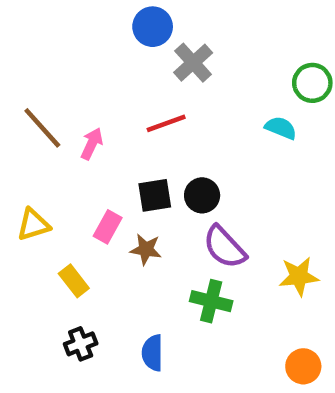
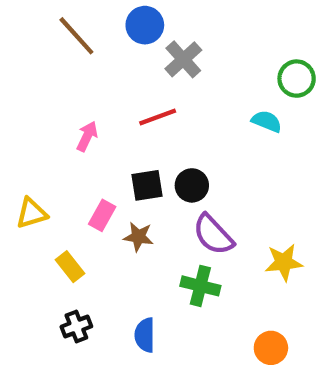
brown line: (42, 128) -> (76, 36), moved
orange circle: (303, 366) -> (271, 348), moved

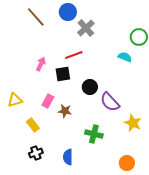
black square: (147, 185) -> (63, 74), moved
purple semicircle: (213, 235) -> (110, 102), moved
yellow star: (284, 262) -> (133, 123), turned 30

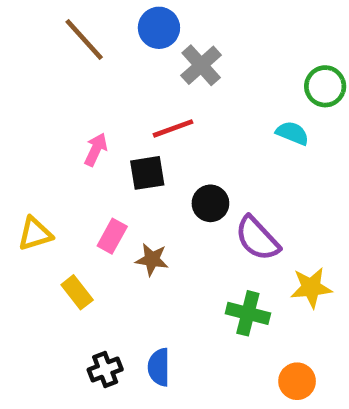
yellow star: (133, 123) -> (311, 288), turned -30
green cross: (94, 134) -> (248, 313), moved
black cross: (36, 153) -> (105, 370), moved

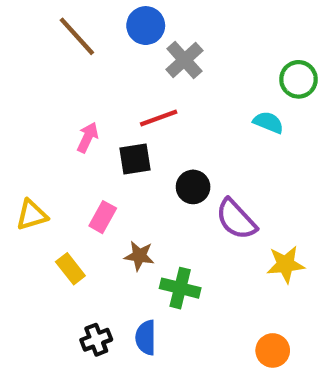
brown star: (152, 260) -> (139, 256), moved
green cross: (248, 313) -> (180, 288), moved

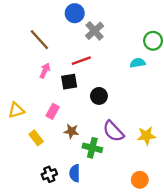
brown line: (77, 36) -> (39, 40), moved
cyan semicircle: (268, 122) -> (138, 63), turned -32
purple semicircle: (236, 219) -> (113, 131), moved

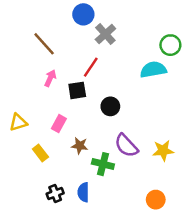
red line: (81, 61) -> (91, 67), turned -36
cyan semicircle: (138, 63) -> (153, 70), size x1.5

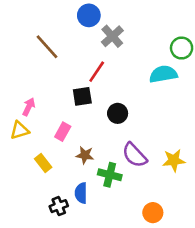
pink arrow: (50, 78) -> (29, 107), moved
blue semicircle: (83, 192) -> (81, 193), moved
orange circle: (156, 200) -> (153, 213), moved

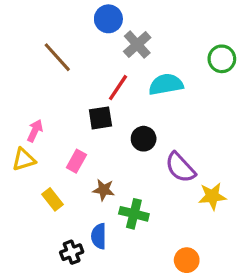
cyan semicircle: (163, 74) -> (166, 84), moved
purple semicircle: (135, 155) -> (180, 167), moved

